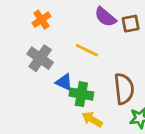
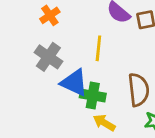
yellow line: (87, 50) -> (98, 48), turned 70
blue triangle: (64, 82) -> (74, 83), size x1.5

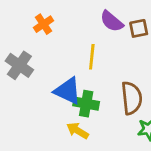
gray cross: (48, 57) -> (19, 65), moved
yellow arrow: (104, 123) -> (78, 131), moved

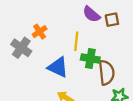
orange cross: (44, 24) -> (40, 32), moved
green cross: (86, 104) -> (90, 59), moved

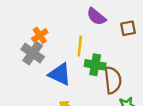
brown square: (112, 20) -> (128, 28), moved
gray cross: (21, 48) -> (33, 53), moved

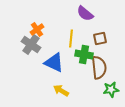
brown square: (128, 28) -> (100, 38), moved

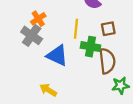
yellow arrow: (61, 90) -> (48, 90), moved

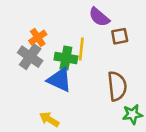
brown square: (108, 29) -> (120, 36), moved
green cross: (90, 47) -> (66, 58), moved

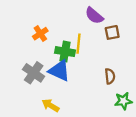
gray cross: (30, 57) -> (34, 73), moved
brown semicircle: (117, 86) -> (110, 76), size x0.6

